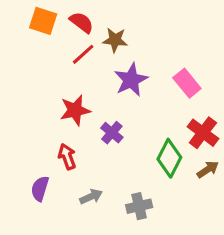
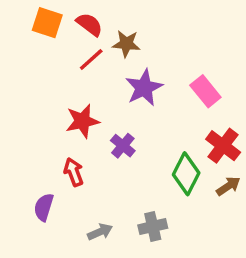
gray arrow: (91, 197) -> (100, 232), moved

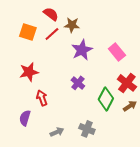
orange square: (47, 23) -> (28, 32), moved
red star: (82, 121) -> (29, 72), moved
purple cross: (123, 146) -> (78, 83), moved
gray cross: (153, 227) -> (87, 129), turned 35

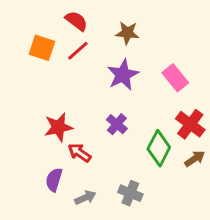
brown star: (72, 25) -> (127, 33), moved
red star: (29, 72) -> (58, 127), moved
red arrow: (42, 98) -> (79, 153), moved, turned -35
purple semicircle: (25, 118) -> (54, 180), moved

